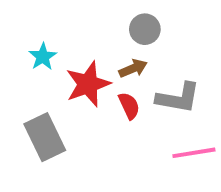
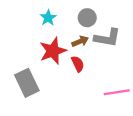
cyan star: (43, 57) -> (48, 18), moved
gray L-shape: (178, 98) -> (107, 38), moved

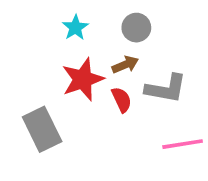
gray L-shape: (107, 38) -> (166, 89), moved

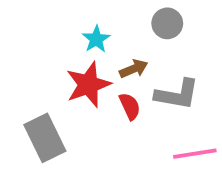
cyan star: (75, 28) -> (96, 39), moved
gray circle: (136, 28) -> (167, 23), moved

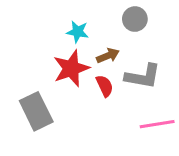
cyan star: (96, 39) -> (78, 32), turned -30

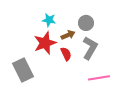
gray circle: (135, 19) -> (86, 23), moved
gray L-shape: (143, 76) -> (90, 48), turned -70

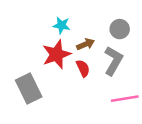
gray circle: (86, 23) -> (120, 29), moved

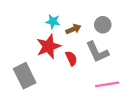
brown arrow: (86, 44) -> (73, 29), moved
gray L-shape: (113, 61) -> (97, 52), turned 125

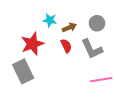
red star: (49, 46) -> (32, 44), moved
red semicircle: (71, 58) -> (66, 46), moved

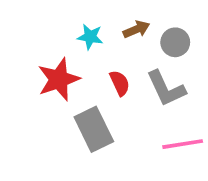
brown arrow: (69, 27) -> (136, 29), moved
gray rectangle: (23, 71) -> (94, 129), moved

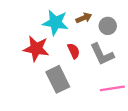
cyan star: (90, 37) -> (55, 22), size x1.6
red star: (59, 79) -> (36, 49), turned 30

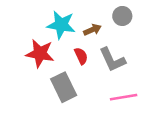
brown arrow: (84, 18) -> (92, 30), moved
gray circle: (108, 26) -> (122, 16), moved

